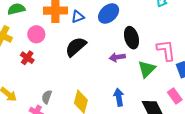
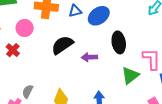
blue triangle: (78, 17) -> (75, 11), moved
purple arrow: (117, 57) -> (89, 57), moved

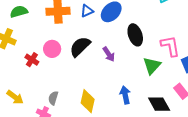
pink circle: (25, 28) -> (52, 49), moved
purple arrow: (89, 57) -> (109, 54), turned -112

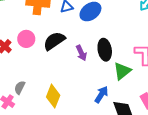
black ellipse: (135, 35) -> (105, 50), moved
blue arrow: (125, 95) -> (101, 95), moved, turned 36

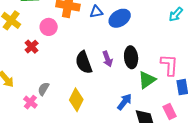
pink circle: (26, 39) -> (49, 27), moved
black semicircle: (54, 41) -> (84, 62), moved, turned -80

